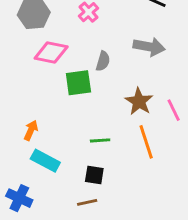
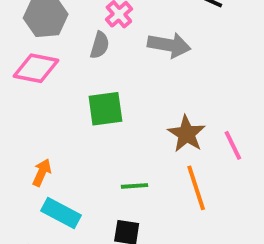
gray arrow: (149, 47) -> (169, 45), moved
pink diamond: (51, 52) -> (36, 68), moved
gray semicircle: (103, 61) -> (100, 45), moved

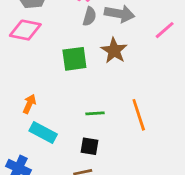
gray semicircle: (100, 45) -> (89, 16), moved
brown star: (187, 134) -> (114, 51), moved
pink line: (233, 145) -> (165, 30), moved, turned 75

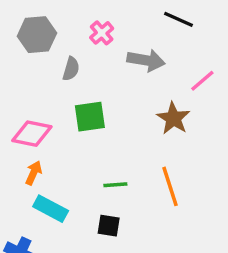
gray semicircle: (89, 16) -> (71, 69), moved
pink diamond: (25, 30) -> (32, 134), moved
brown star: (114, 51) -> (173, 118), moved

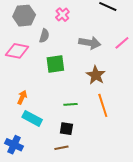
gray arrow: (146, 60) -> (90, 43), moved
brown star: (173, 118) -> (96, 75), moved
pink diamond: (32, 134) -> (17, 51), moved

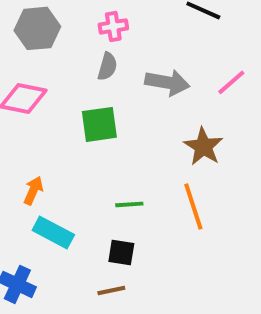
pink cross: (62, 15) -> (113, 26), turned 32
gray semicircle: (44, 36) -> (107, 66), moved
brown star: (96, 75) -> (203, 146), moved

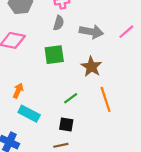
brown star: (203, 146) -> (91, 67), moved
green line: (129, 204) -> (71, 98), turned -32

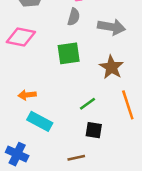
orange arrow: (18, 91) -> (27, 95), turned -120
black square: (66, 125) -> (94, 130), moved

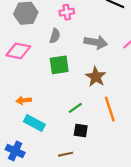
gray semicircle: (74, 17) -> (55, 36), moved

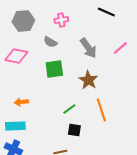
gray semicircle: (55, 36) -> (50, 42), turned 104
gray arrow: (96, 42) -> (88, 48), turned 45
cyan rectangle: (34, 123) -> (15, 126), moved, turned -30

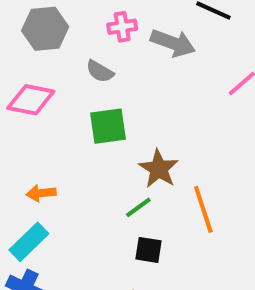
gray arrow: (88, 48) -> (173, 43), moved, turned -35
brown star: (88, 80) -> (159, 169), moved
cyan rectangle: (15, 126) -> (29, 242), turned -42

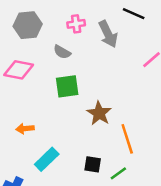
gray arrow: (173, 43) -> (108, 34), turned 44
green line: (138, 207) -> (118, 173), moved
cyan rectangle: (29, 242) -> (47, 159), moved

